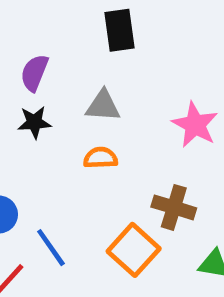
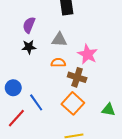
pink star: (195, 125) -> (88, 54), moved
brown cross: (174, 207) -> (77, 77), moved

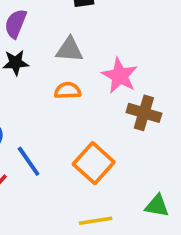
brown cross: (77, 77) -> (144, 113), moved
green triangle: (108, 110) -> (157, 206), moved

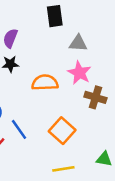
gray triangle: (70, 50) -> (78, 43), moved
orange semicircle: (68, 91) -> (45, 83), size x1.5

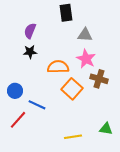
blue line: (19, 129) -> (37, 105), turned -30
orange square: (62, 131) -> (72, 89), moved

